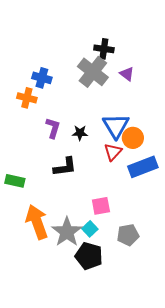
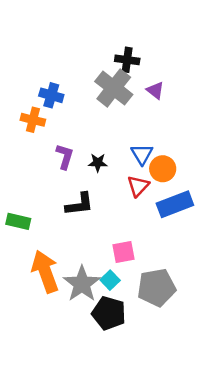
blue triangle: (116, 126) -> (142, 154), size x0.7
gray pentagon: (128, 235) -> (157, 287), size x1.4

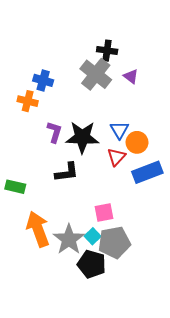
black star: (98, 163) -> (82, 137), size x2.0
gray pentagon: (157, 287) -> (114, 242), moved

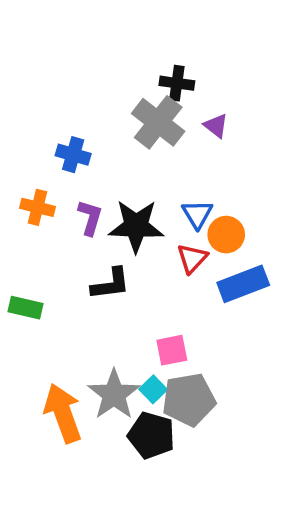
blue cross: (43, 80) -> (73, 155), moved
orange cross: (28, 101) -> (37, 207), moved
orange arrow: (38, 229) -> (63, 413), moved

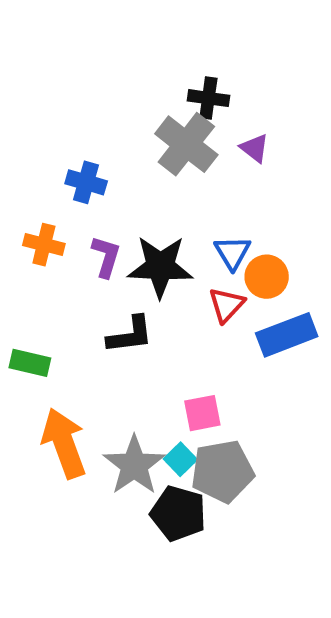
orange arrow: (63, 413) -> (64, 443), moved

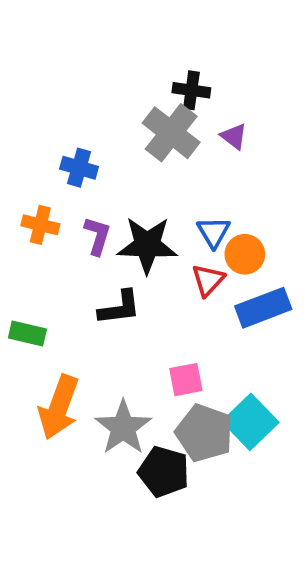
orange arrow: (64, 443) -> (59, 407), turned -140
cyan square: (180, 459) -> (250, 422), moved, size x1.8
gray pentagon: (222, 471) -> (204, 433), turned 30

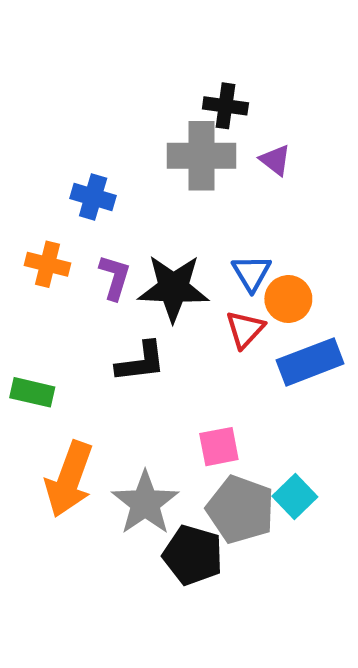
gray cross: (171, 133) -> (202, 156), turned -38
cyan square: (250, 422) -> (295, 496), size x0.7

